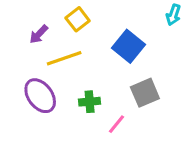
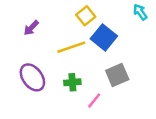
cyan arrow: (173, 15) -> (140, 12), turned 126
yellow square: (78, 19) -> (86, 16), moved
yellow line: (64, 58) -> (71, 47), moved

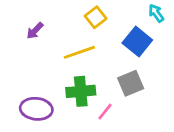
blue square: (104, 37) -> (137, 41), moved
purple ellipse: (32, 77) -> (36, 109), moved, turned -48
green cross: (72, 82) -> (81, 91), size x1.5

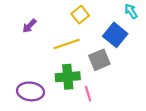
gray square: (131, 83) -> (99, 60), moved
pink line: (105, 112) -> (88, 94), turned -56

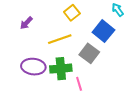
gray square: (99, 60) -> (89, 53), turned -30
purple ellipse: (30, 91) -> (33, 67), moved

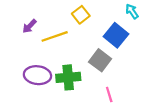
yellow line: (60, 39) -> (55, 36), moved
pink line: (79, 84) -> (109, 94), moved

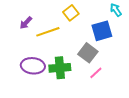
blue square: (116, 35) -> (102, 31), turned 35
pink line: (109, 94) -> (96, 73), moved, turned 64

